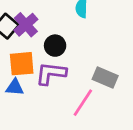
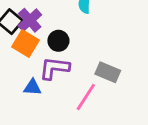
orange square: (22, 64) -> (26, 44), moved, turned 36
blue triangle: (15, 87) -> (32, 87), moved

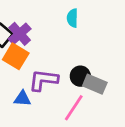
black circle: (58, 41) -> (80, 76), moved

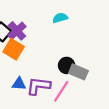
cyan semicircle: (72, 18) -> (60, 18), turned 72
purple L-shape: (43, 80) -> (38, 86), moved

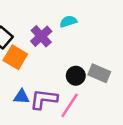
purple cross: (17, 31) -> (41, 36), moved
gray rectangle: (78, 72) -> (99, 73), moved

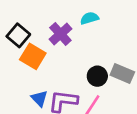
blue triangle: (21, 97) -> (39, 99), turned 42

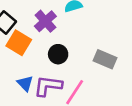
black circle: (97, 76) -> (58, 54), moved

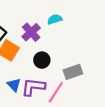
gray rectangle: (105, 59) -> (73, 72), moved, turned -42

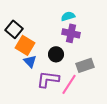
purple cross: (31, 32) -> (71, 33), moved, turned -36
blue triangle: (14, 85) -> (30, 61), moved

